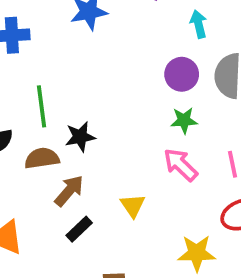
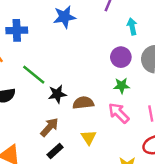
green line: (41, 106) -> (34, 75), turned -45
brown semicircle: (42, 158) -> (83, 103), moved

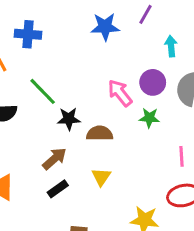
blue star: (65, 17) -> (105, 27), moved
pink arrow: (119, 113) -> (120, 93), moved

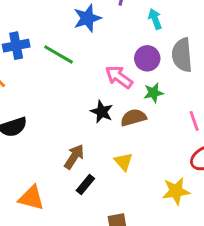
green line: (43, 91) -> (59, 54), moved
black star: (69, 119) -> (102, 112), moved, turned -30
brown semicircle: (100, 133) -> (133, 118), moved

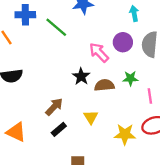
green star: (153, 93) -> (130, 78), moved
yellow star: (176, 191) -> (125, 134), moved

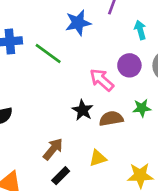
yellow triangle: (91, 117) -> (98, 158), turned 48

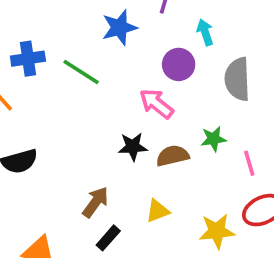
purple circle: (129, 65) -> (179, 64), moved
black star: (83, 110) -> (133, 147), turned -30

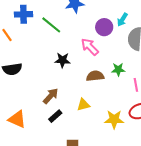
cyan arrow: (205, 32) -> (122, 20), moved, turned -136
black star: (133, 147) -> (62, 60), moved

